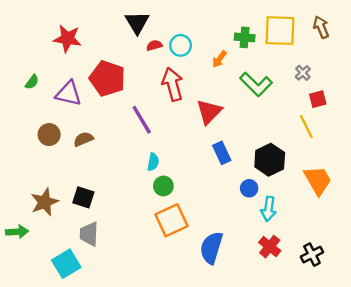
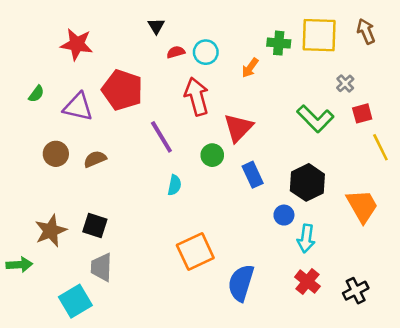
black triangle: (137, 23) -> (156, 26), size x0.6
green L-shape: (256, 84) -> (315, 119), moved
yellow line: (306, 127) -> (380, 147), moved
green circle: (163, 186) -> (212, 155), moved

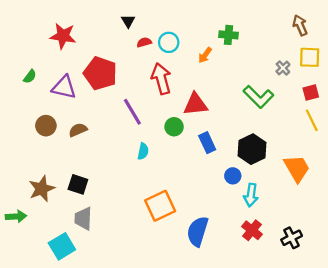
yellow square: (319, 35) -> (310, 57), moved, size x0.7
red square: (362, 113) -> (311, 93), moved
red triangle: (238, 128) -> (195, 104), turned 40

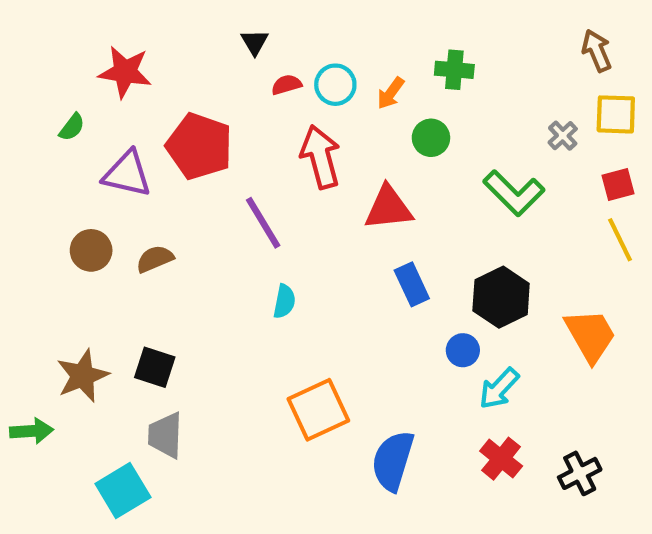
orange arrow: (205, 55) -> (391, 93), moved
green semicircle: (30, 77) -> (72, 127), moved
green circle: (174, 127) -> (431, 138), moved
cyan arrow: (251, 195) -> (499, 388), turned 35

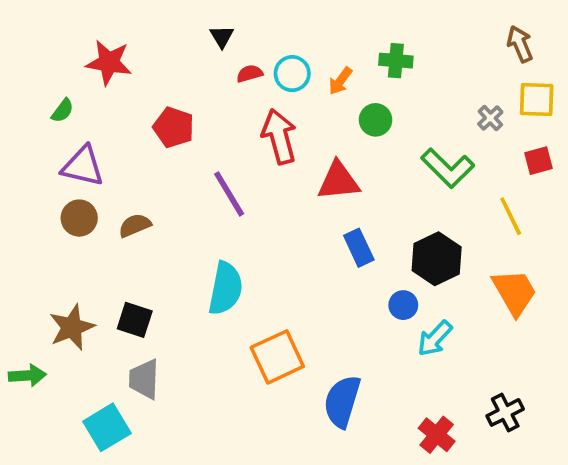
red pentagon: (199, 146) -> (174, 127), size x0.7
purple triangle: (127, 174) -> (83, 166), moved
yellow line: (620, 240) -> (511, 216), moved
cyan semicircle: (284, 301) -> (225, 288), moved, size x1.8
red cross: (501, 459) -> (437, 435), moved

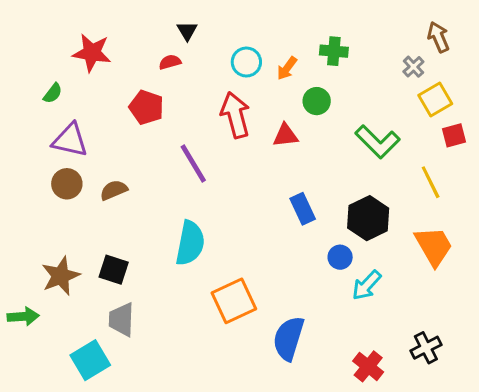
red semicircle: (250, 74) -> (170, 62), moved
yellow square: (537, 99) -> (435, 99), moved, turned -32
gray cross: (490, 118) -> (413, 67), moved
red triangle: (338, 181) -> (285, 135), moved, size x0.7

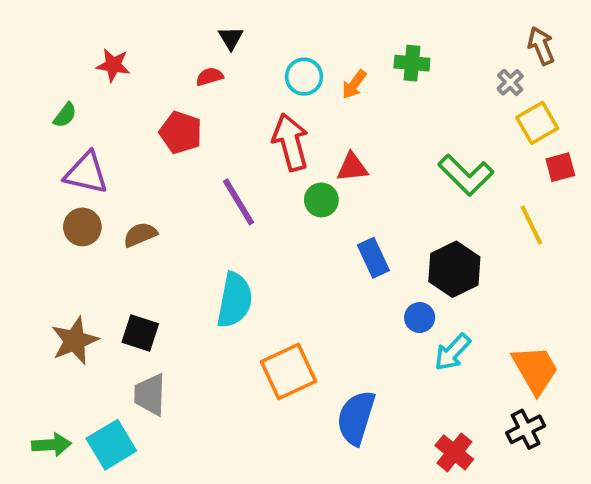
red star: (92, 53) -> (113, 65), size x0.7
green circle: (317, 101) -> (321, 200), moved
orange trapezoid: (434, 246) -> (535, 370), moved
green arrow: (23, 316) -> (52, 445), moved

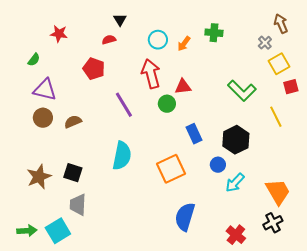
orange square: (289, 371) -> (171, 169), moved

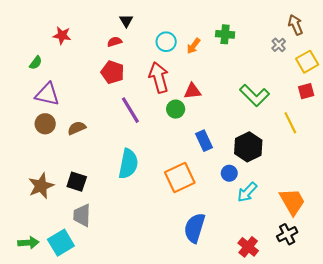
yellow square: (279, 64) -> (307, 62), moved
red pentagon: (94, 69) -> (112, 72), moved

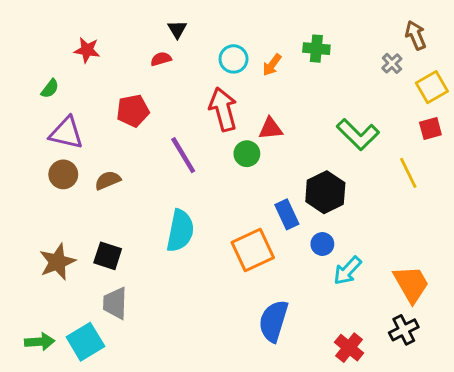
red pentagon: (112, 72) -> (133, 111), moved, turned -30
blue rectangle: (204, 141) -> (287, 214), moved
black hexagon: (248, 147) -> (325, 192), moved

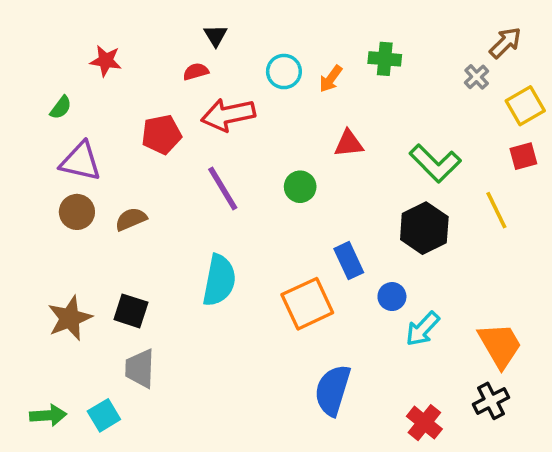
brown arrow: (416, 35) -> (505, 43), turned 68
red arrow: (223, 109) -> (228, 115), moved, turned -87
red triangle: (271, 129) -> (349, 144), moved
black hexagon: (325, 192) -> (424, 228), moved
cyan square: (85, 342) -> (104, 415), size x0.7

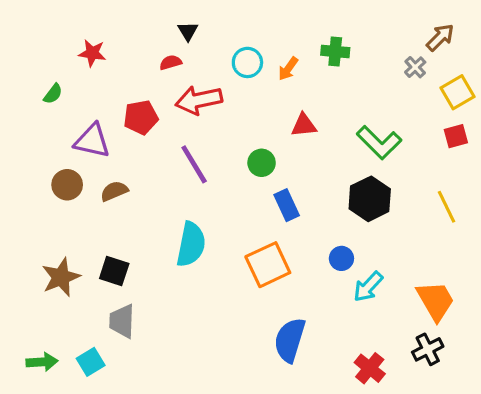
purple triangle: (81, 162) -> (92, 141), moved
yellow line: (496, 210) -> (447, 207), moved
blue rectangle: (349, 261) -> (287, 205), moved

